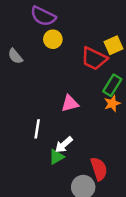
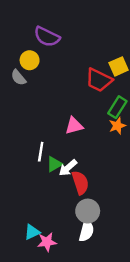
yellow circle: (53, 39) -> (30, 60), moved
green triangle: (57, 157) -> (54, 164), moved
red semicircle: (99, 169) -> (80, 183), moved

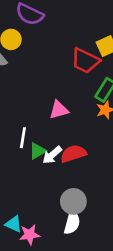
red semicircle: (80, 183) -> (73, 154), moved, turned -90
cyan triangle: (32, 232) -> (14, 224), turned 49

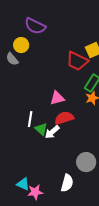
green triangle: (38, 151) -> (41, 129), turned -48
red semicircle: (73, 154) -> (64, 118), moved
gray circle: (73, 201) -> (86, 162), moved

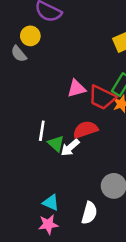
red trapezoid: (77, 61) -> (102, 97), moved
pink triangle: (57, 98) -> (76, 88), moved
cyan triangle: (23, 184) -> (51, 203), moved

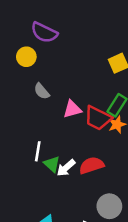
gray semicircle: (19, 54) -> (42, 91), moved
red semicircle: (85, 130) -> (91, 165), moved

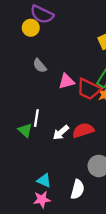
yellow circle: (26, 57) -> (31, 28), moved
green triangle: (52, 164) -> (25, 130), moved

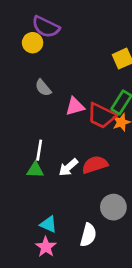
green triangle: (25, 130) -> (35, 170), moved, turned -40
pink star: (42, 199) -> (46, 247), turned -30

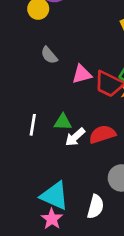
white line: (39, 150) -> (33, 125), moved
green triangle: (35, 170) -> (63, 122), moved
cyan triangle: (48, 224) -> (55, 196), size x1.6

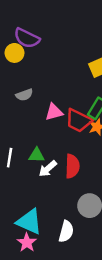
gray semicircle: (49, 55) -> (24, 95), turned -70
red semicircle: (102, 134) -> (72, 166), turned 110

